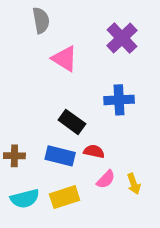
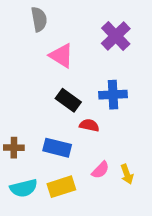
black rectangle: (72, 122) -> (68, 100), moved
red semicircle: (94, 151) -> (89, 125), moved

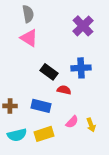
pink triangle: (61, 56) -> (29, 38), moved

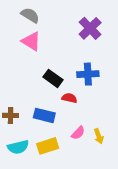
gray semicircle: (28, 14) -> (30, 15), turned -48

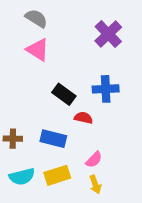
yellow arrow: (99, 136) -> (95, 184), moved

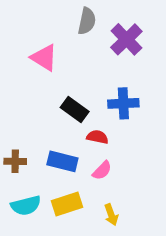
gray semicircle: (36, 18) -> (87, 21), moved, turned 70
pink semicircle: (94, 160) -> (102, 170), moved

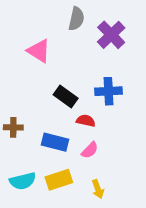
brown cross: (15, 161) -> (13, 127), moved

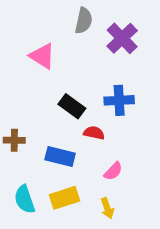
pink semicircle: (90, 150) -> (113, 171), moved
cyan semicircle: (23, 181) -> (25, 199), turned 85

